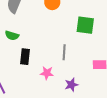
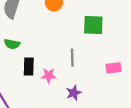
pink star: (47, 73) -> (49, 76), moved
purple star: (71, 85) -> (74, 93), moved

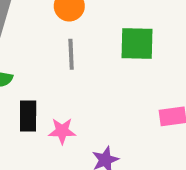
gray line: (72, 58) -> (71, 54), moved

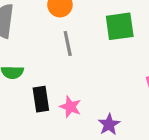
pink star: (62, 131) -> (70, 107), turned 30

